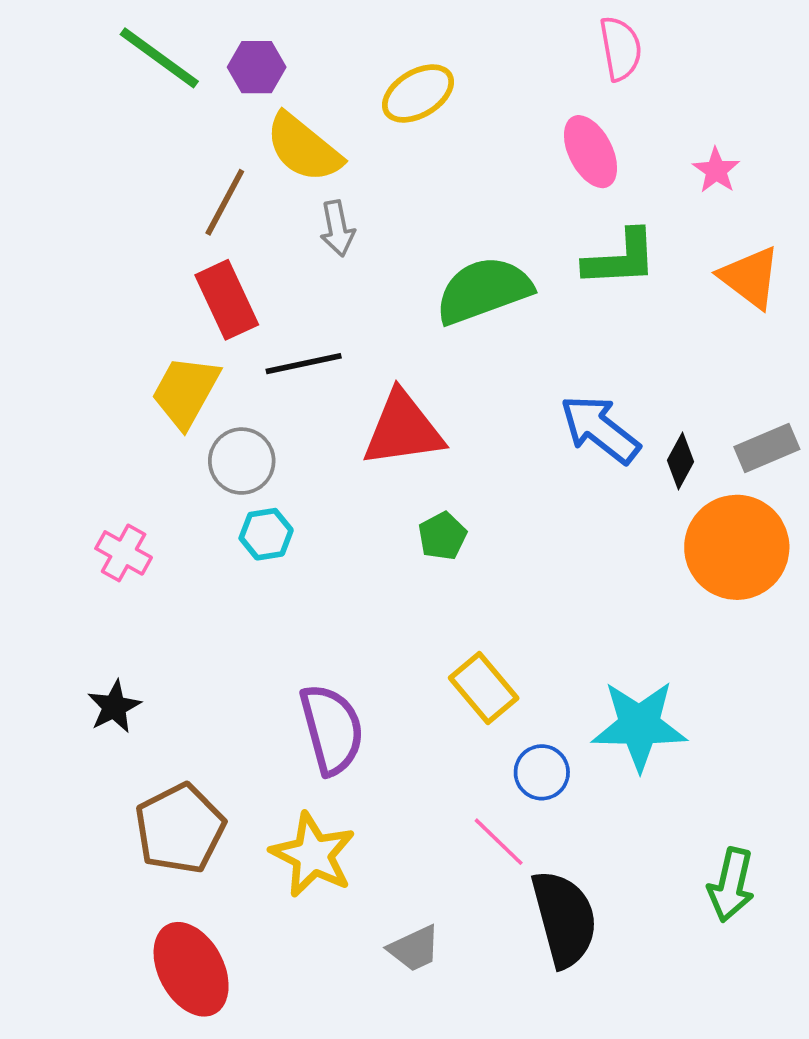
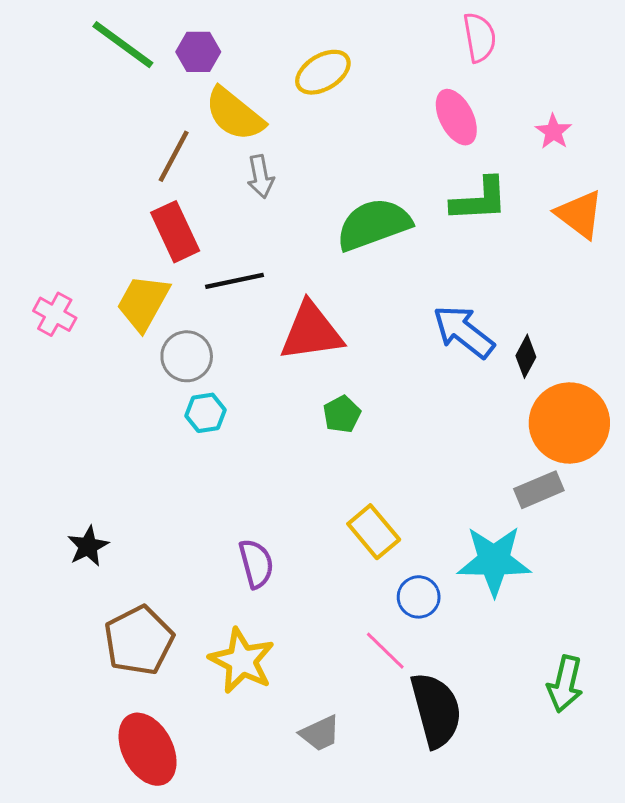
gray rectangle: (767, 448) -> (539, 490), moved
pink cross: (124, 553) -> (55, 314), moved
purple semicircle: (332, 729) -> (256, 564), size x0.7

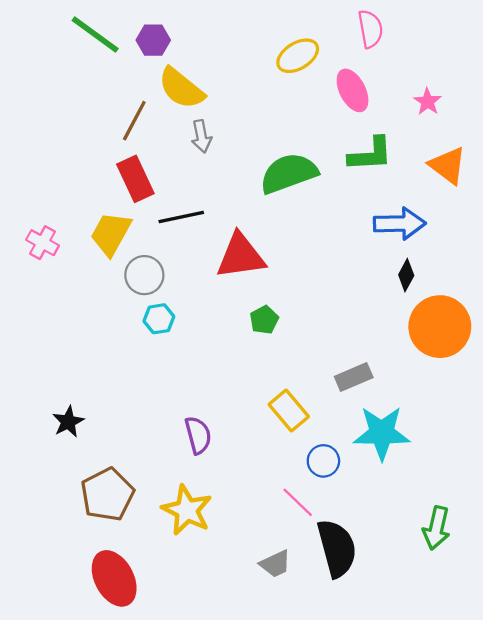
yellow ellipse: (323, 72) -> (298, 56), moved
blue arrow: (464, 332) -> (400, 224), moved, turned 141
gray rectangle: (539, 490) -> (354, 377), moved
gray trapezoid: (320, 733) -> (275, 564), moved

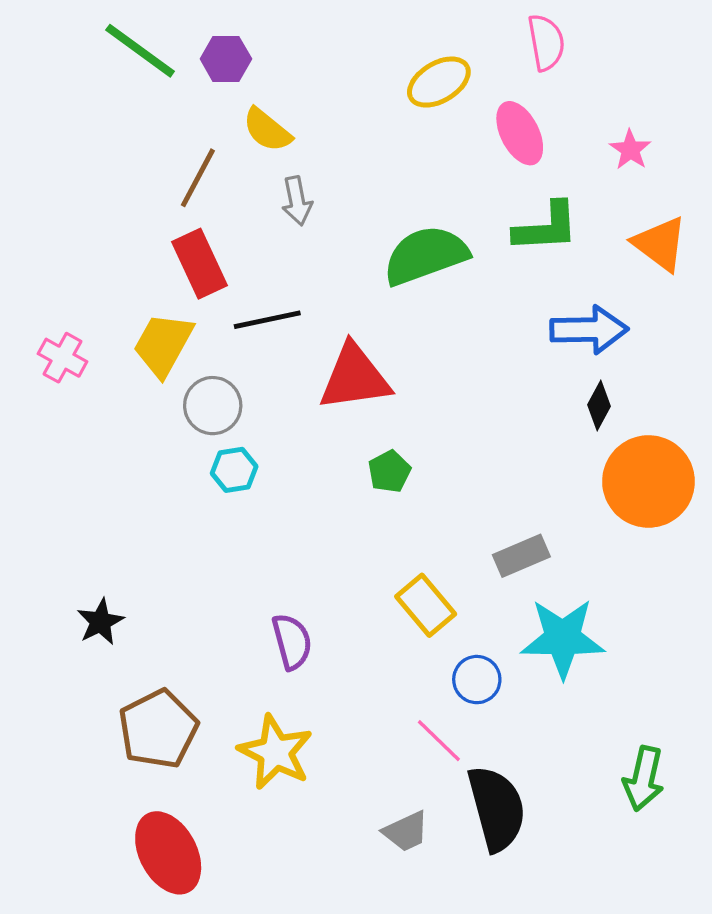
yellow semicircle: (181, 88) -> (267, 130), size x0.7

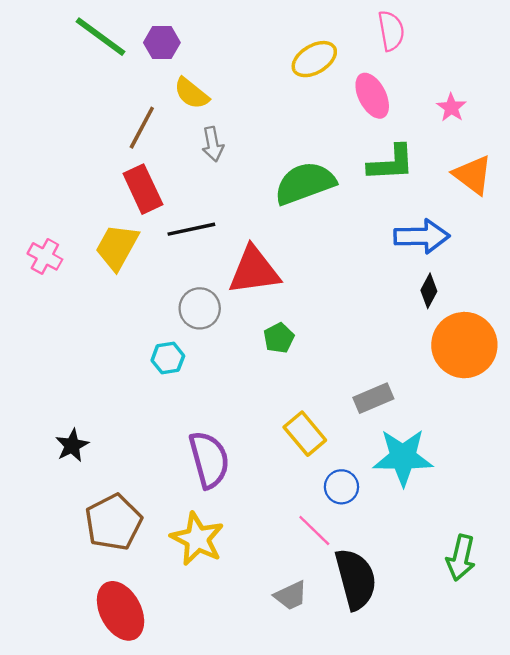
gray circle: (213, 406) -> (200, 308), moved
cyan hexagon: (234, 470) -> (168, 358), moved
purple semicircle: (292, 642) -> (209, 460), size x1.4

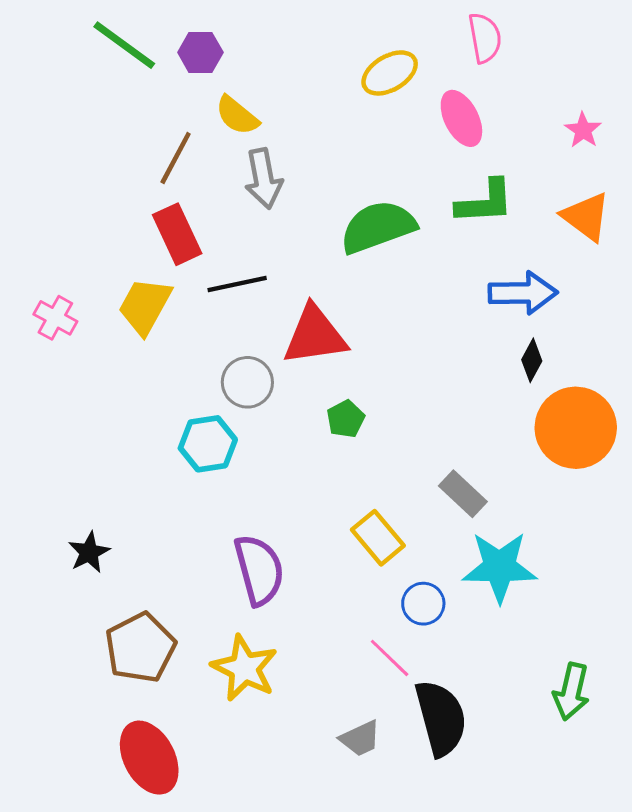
pink star: (451, 108) -> (583, 130), moved
gray arrow: (213, 144) -> (264, 179), size x1.4
cyan hexagon: (168, 358) -> (208, 444), size x1.4
gray rectangle: (373, 398) -> (463, 494), turned 66

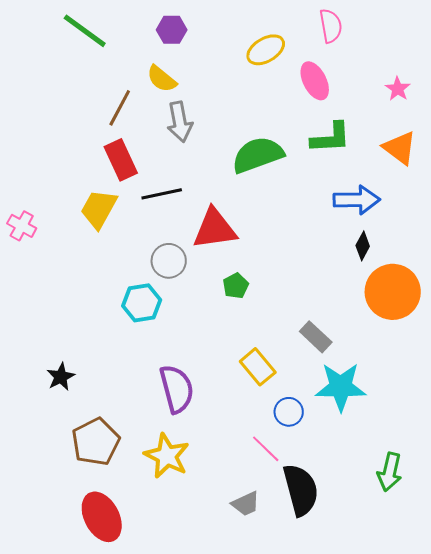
purple hexagon: (200, 52) -> (172, 30), moved
pink cross: (55, 318) -> (22, 226), moved

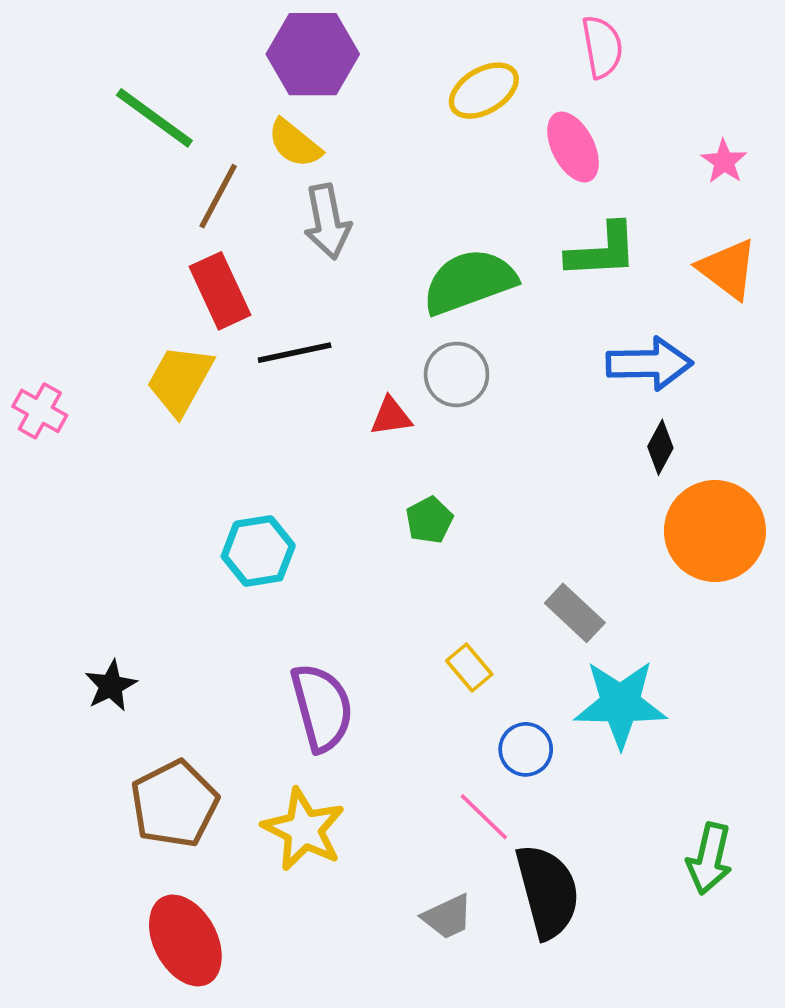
purple hexagon: (172, 30) -> (313, 54), size x1.6
green line: (85, 31) -> (154, 118), moved
red triangle: (215, 229) -> (391, 416), size x0.5
gray circle: (169, 261) -> (457, 374), moved
yellow rectangle: (258, 367) -> (469, 667), size x0.7

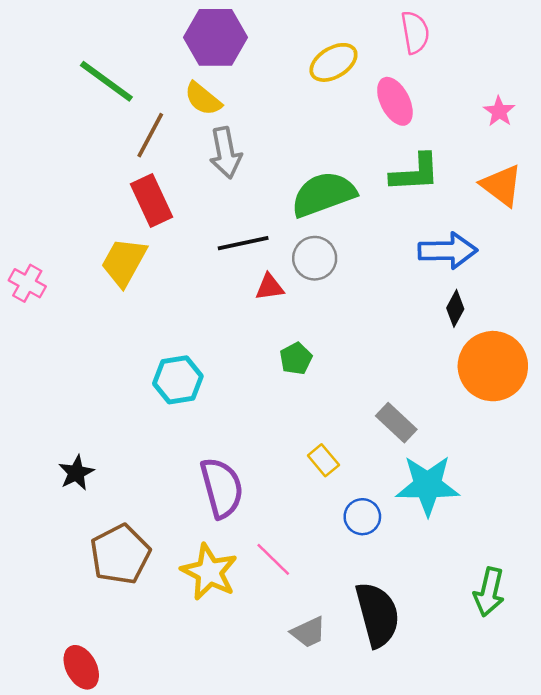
black line: (295, 353) -> (243, 243), moved
pink line: (484, 817) -> (273, 559), moved
red ellipse: (185, 940) -> (81, 667), moved, size x0.7

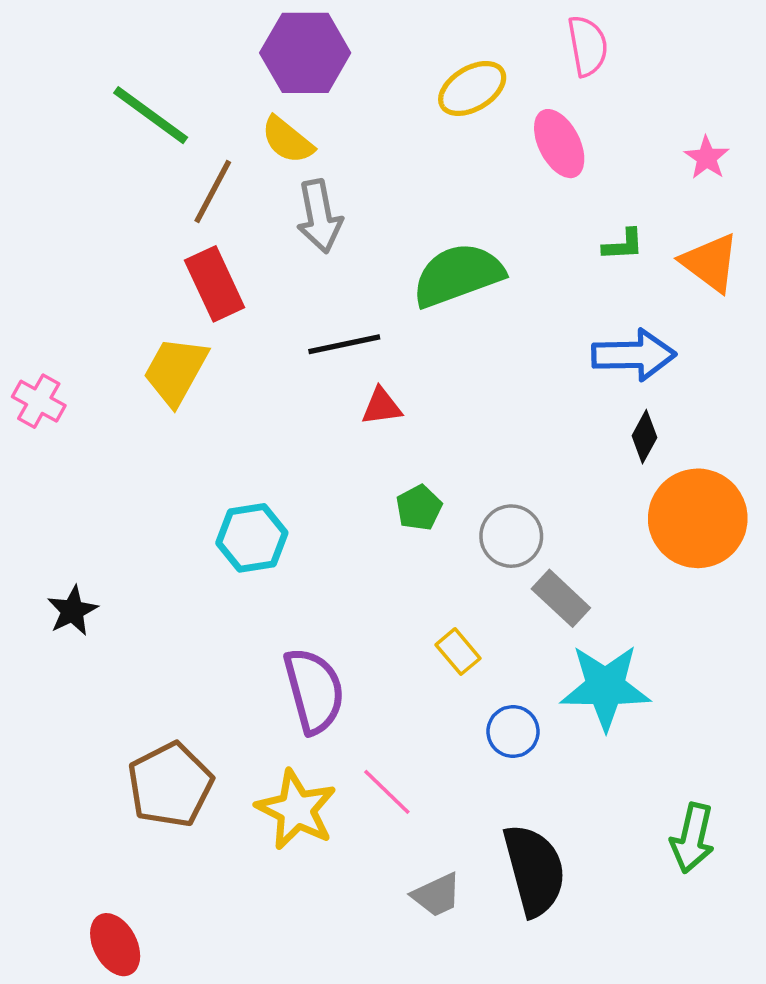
green L-shape: (415, 173) -> (623, 245), moved, size x0.6
gray circle: (315, 258) -> (511, 536), moved
black star: (76, 473) -> (72, 611), moved

